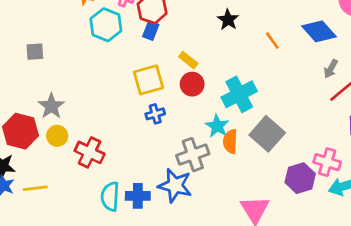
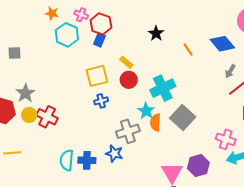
red cross: (90, 152) -> (47, 117), moved
purple hexagon: (300, 178) -> (198, 165), moved
blue star: (175, 185) -> (114, 153), size x0.7

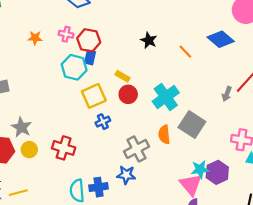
cyan hexagon: (67, 35) -> (74, 67), moved
gray arrow: (230, 71) -> (227, 94), moved
cyan star: (146, 111) -> (200, 169), moved, turned -30
red cross: (47, 117) -> (64, 148), moved

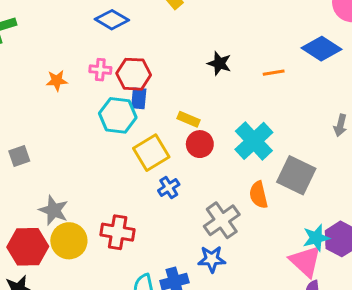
orange line: (185, 52) -> (274, 73), turned -48
yellow circle: (29, 150) -> (69, 241), size x1.5

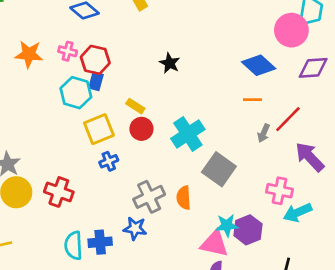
orange line: (274, 73) -> (253, 100), moved
orange star: (57, 81) -> (29, 54), size x1.5
orange semicircle: (259, 195) -> (184, 198), moved
pink triangle: (305, 261) -> (214, 244), turned -40

